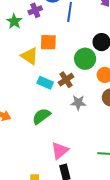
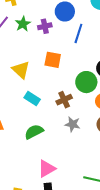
green star: (14, 21) -> (23, 24), moved
yellow triangle: (30, 56) -> (21, 70), moved
cyan rectangle: (45, 83) -> (32, 99), moved

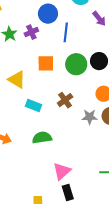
green circle: (86, 82) -> (76, 64), moved
gray star: (73, 124) -> (90, 117), moved
green semicircle: (34, 132) -> (42, 138), turned 30

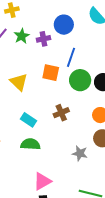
blue line: (66, 32) -> (71, 57), moved
cyan rectangle: (33, 105) -> (29, 120), moved
gray star: (90, 117) -> (80, 153), moved

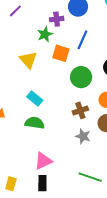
green star: (22, 36) -> (45, 34), moved
green circle: (80, 80) -> (81, 77), moved
brown cross: (61, 113) -> (80, 110), moved

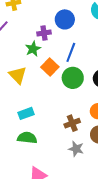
orange square: (61, 53) -> (50, 67), turned 30
green circle: (81, 77) -> (73, 78), moved
cyan rectangle: (35, 99) -> (26, 113), turned -56

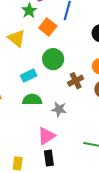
green circle: (73, 78) -> (53, 59), moved
gray star: (76, 149) -> (59, 109), moved

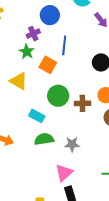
cyan rectangle: (29, 76) -> (37, 116), turned 63
brown cross: (76, 81) -> (82, 103), moved, turned 35

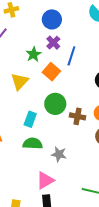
blue circle: (50, 15) -> (52, 19), moved
purple cross: (33, 34) -> (53, 43), moved, turned -32
yellow triangle: (19, 81) -> (20, 81), turned 30
cyan rectangle: (37, 116) -> (30, 119), turned 70

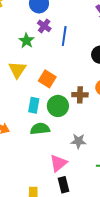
orange square: (51, 72) -> (47, 79), moved
green circle: (55, 104) -> (58, 106), moved
gray star: (59, 154) -> (78, 141), moved

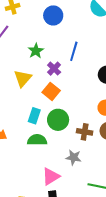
purple cross: (44, 26) -> (54, 69), moved
brown cross: (80, 95) -> (85, 132), moved

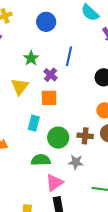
orange square: (51, 91) -> (49, 98), turned -36
green circle: (58, 120) -> (58, 138), moved
green semicircle: (37, 140) -> (41, 160), moved

